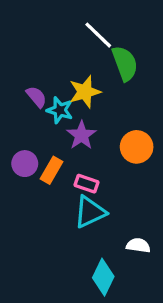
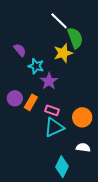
yellow star: (85, 92) -> (63, 53), moved
purple semicircle: (36, 97) -> (20, 50), moved
orange circle: (137, 147) -> (82, 117), moved

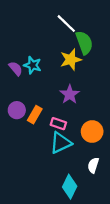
purple semicircle: (20, 50) -> (16, 69), moved
cyan star: (36, 66) -> (33, 65), moved
purple star: (49, 81) -> (70, 94), moved
white semicircle: (83, 148) -> (93, 165), turned -80

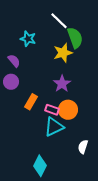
cyan star: (33, 65) -> (28, 39), moved
purple circle: (17, 110) -> (11, 82), moved
orange circle: (92, 132) -> (68, 110), moved
cyan diamond: (70, 187) -> (40, 166), moved

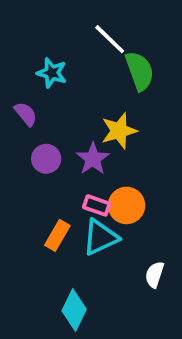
yellow star: (63, 53) -> (119, 131), moved
purple circle: (11, 82) -> (46, 159), moved
purple star: (62, 84) -> (93, 159), moved
orange rectangle: (31, 102) -> (57, 235), moved

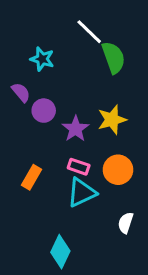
yellow star: (119, 131) -> (112, 120), moved
purple circle: (46, 159) -> (44, 111), moved
orange circle: (126, 205) -> (118, 170), moved
orange rectangle: (57, 235) -> (32, 177), moved

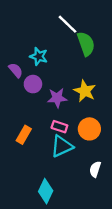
cyan star: (42, 59) -> (39, 56), moved
yellow star: (112, 120) -> (85, 91), turned -30
purple star: (76, 129) -> (57, 98), turned 30

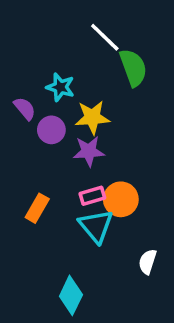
yellow star: (85, 91) -> (92, 117), moved, turned -30
pink rectangle: (59, 127) -> (92, 196), turned -35
orange circle: (89, 129) -> (121, 199), moved
cyan triangle: (62, 146) -> (96, 226), turned -45

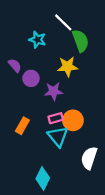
cyan star: (60, 87) -> (37, 40), moved
yellow star: (92, 117) -> (68, 67), moved
white semicircle: (148, 262) -> (89, 158), size x1.5

